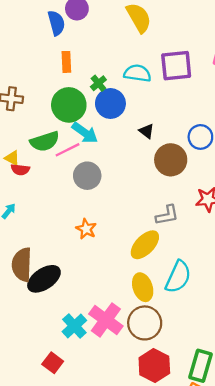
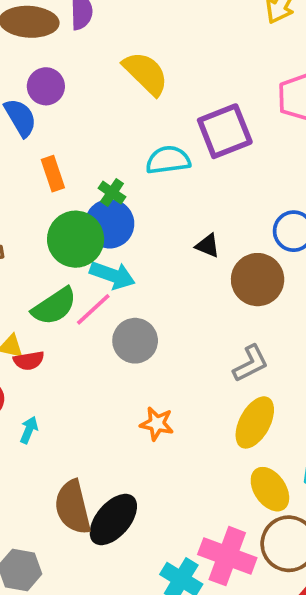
blue circle: (110, 104) -> (110, 224), moved
gray L-shape: (167, 215) -> (251, 364), moved

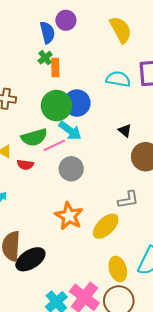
green cross: (112, 193) -> (45, 58), moved
red semicircle: (29, 361) -> (25, 165), moved
yellow ellipse: (255, 422) -> (106, 226), moved
orange star: (157, 424) -> (69, 216), size x1.5

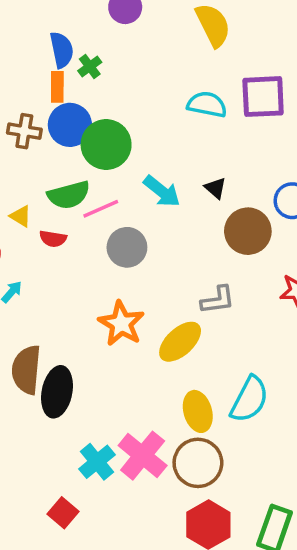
blue semicircle: (47, 33) -> (62, 50), moved
orange rectangle: (55, 67) -> (57, 87), moved
blue circle: (77, 103) -> (70, 125), moved
cyan arrow: (70, 131) -> (162, 191), moved
black ellipse: (30, 259) -> (57, 392), turned -48

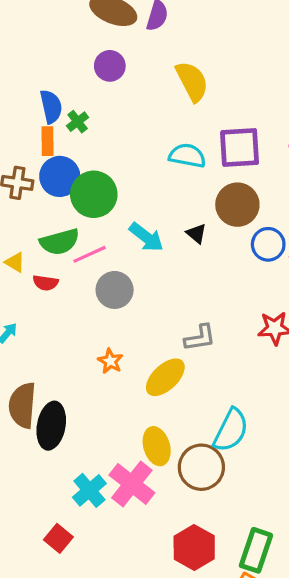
brown circle: (248, 231) -> (237, 205), moved
orange star: (121, 324) -> (110, 361), size x0.6
yellow ellipse: (198, 411) -> (157, 446), moved
brown circle: (198, 463) -> (201, 467), moved

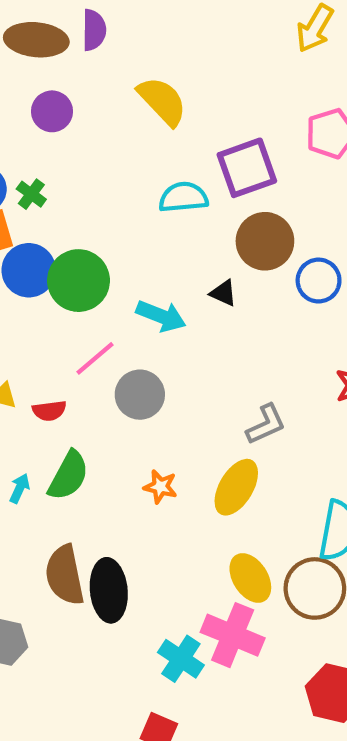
green semicircle: (60, 242) -> (68, 476), moved, turned -30

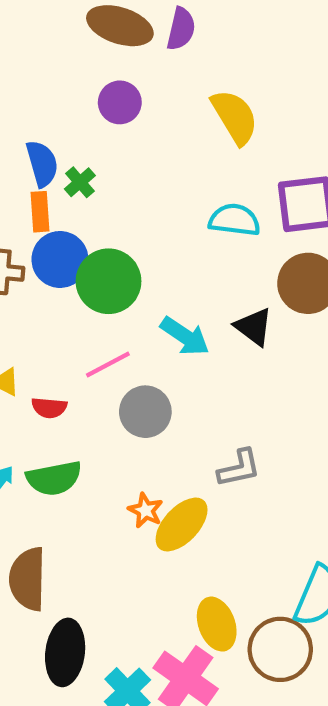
black triangle: (223, 293) -> (254, 327), size x1.4
gray L-shape: (266, 424) -> (239, 468), moved
green semicircle: (68, 476) -> (54, 478), turned 38
yellow ellipse: (236, 487) -> (182, 524), moved
black ellipse: (109, 590) -> (65, 652), moved

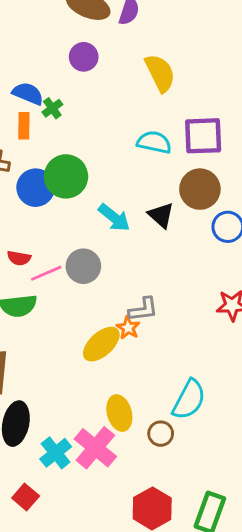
blue semicircle: (42, 164) -> (28, 94), turned -56
blue circle: (60, 259) -> (36, 188), moved
pink line: (108, 365) -> (46, 273), moved
orange star: (145, 510) -> (128, 328), moved
brown circle: (280, 649) -> (161, 434), size x0.6

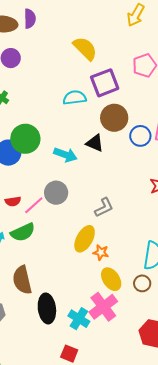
yellow semicircle: (160, 73) -> (85, 48), moved
orange star: (128, 328) -> (101, 252), moved
pink cross: (95, 448) -> (103, 307), turned 32

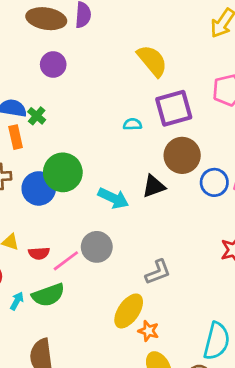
cyan semicircle: (75, 98) -> (132, 124), size x0.6
black triangle: (95, 143) -> (154, 186), turned -48

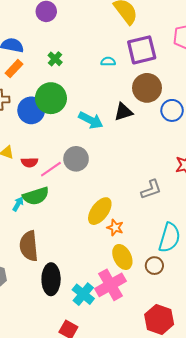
green cross: (37, 116) -> (55, 59), moved
orange rectangle: (16, 137) -> (14, 69), turned 54
gray L-shape: (158, 272) -> (151, 189), moved
cyan arrow: (17, 301) -> (18, 204), moved

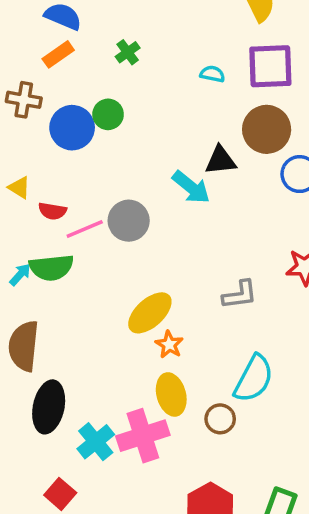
green circle: (51, 98) -> (108, 114), size x0.6
cyan arrow: (91, 120) -> (191, 187), moved

